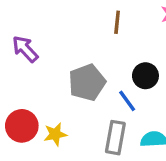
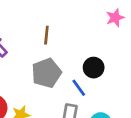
brown line: (117, 22) -> (46, 35), moved

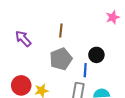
blue line: (79, 88) -> (85, 70), turned 40

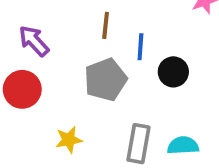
blue line: (85, 70) -> (140, 47), moved
red circle: (21, 85) -> (22, 89), moved

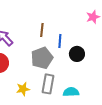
gray rectangle: (138, 144) -> (48, 84), moved
cyan semicircle: (183, 146) -> (71, 92), moved

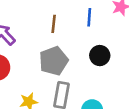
blue line: (60, 41) -> (89, 17), moved

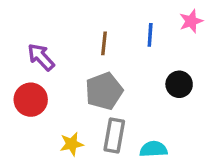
black circle: (100, 56) -> (179, 84), moved

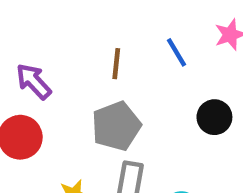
blue line: (150, 35) -> (176, 52), turned -35

